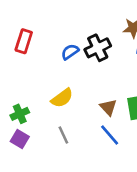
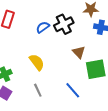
yellow semicircle: (62, 98) -> (37, 62), turned -90
brown triangle: (108, 107) -> (79, 52), moved

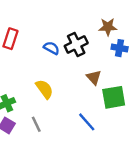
blue semicircle: (43, 27) -> (52, 48), turned 64
gray line: (38, 90) -> (36, 124), moved

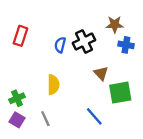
blue semicircle: (52, 48) -> (60, 45), turned -105
yellow semicircle: (44, 89) -> (53, 85), turned 36

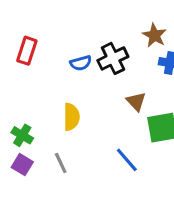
brown star: (115, 24) -> (154, 35), turned 30
blue semicircle: (60, 45) -> (81, 63), turned -119
green cross: (17, 98) -> (22, 135), turned -35

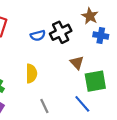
blue line: (127, 160) -> (82, 104), moved
gray line: (61, 163) -> (44, 106), moved

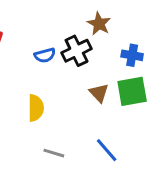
brown star: (90, 16) -> (99, 24), moved
green square: (95, 81) -> (132, 91), moved
gray line: (44, 106) -> (54, 153), turned -48

